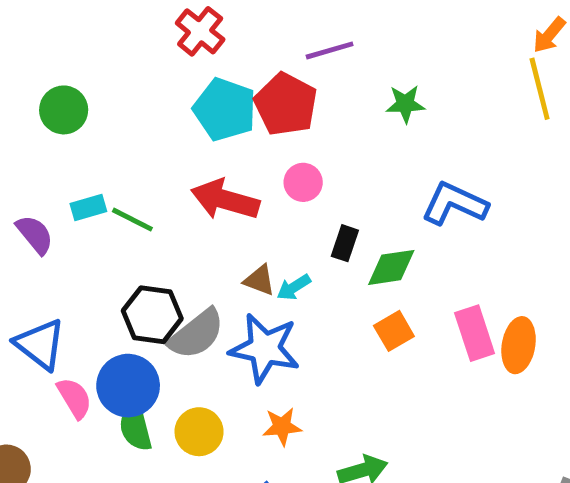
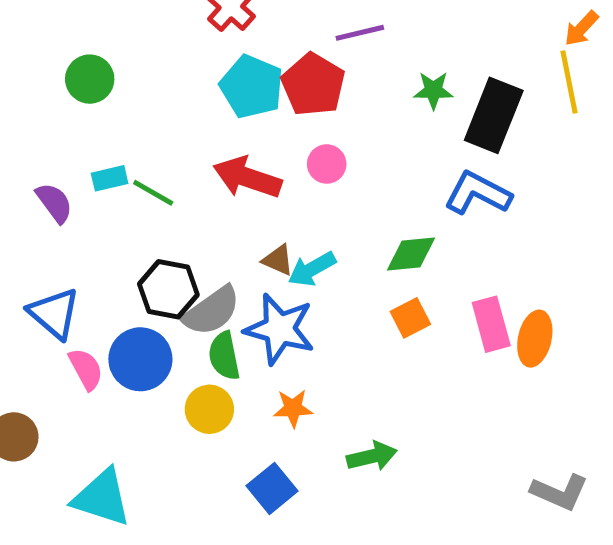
black rectangle: (345, 243) -> (494, 115), moved, size x2.0
cyan arrow: (294, 287) -> (312, 269), size x1.4
green semicircle: (136, 427) -> (224, 356), moved

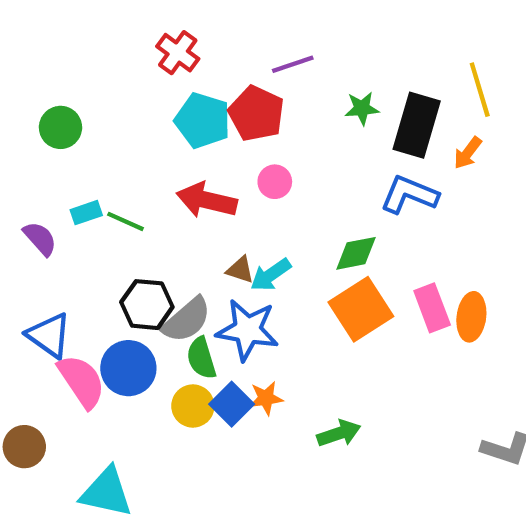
orange arrow: (581, 28) -> (468, 153), moved
orange square: (410, 318) -> (361, 309), size x1.8
pink semicircle: (86, 369) -> (82, 381), size x1.5
blue square: (272, 488) -> (232, 404), moved

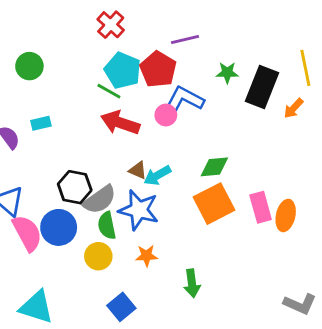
blue L-shape: (409, 195) -> (185, 99), moved
green line: (126, 221) -> (109, 91), moved
blue square: (232, 404) -> (121, 307), moved
green arrow: (339, 433) -> (192, 283), turned 96

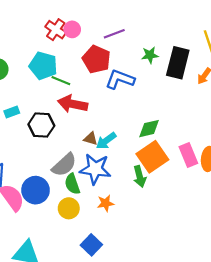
cyan pentagon: (123, 71) -> (43, 66), moved
pink circle: (166, 115) -> (72, 29), moved
black hexagon: (75, 187) -> (41, 125), moved
green arrow: (192, 283) -> (140, 176), moved

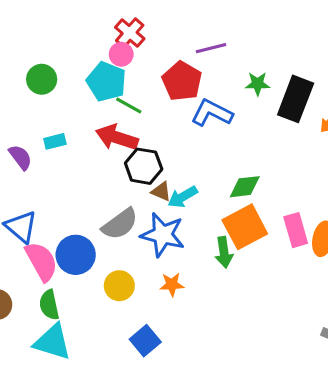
pink circle: (72, 29) -> (121, 54), moved
red arrow: (73, 104) -> (117, 137), moved
black hexagon: (41, 125) -> (144, 166), moved
green semicircle: (72, 184) -> (49, 305), moved

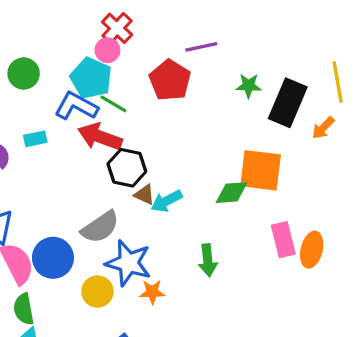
blue L-shape: (212, 113) -> (76, 106), moved
orange square: (245, 227) -> (261, 170), moved, turned 33
blue star: (163, 235) -> (128, 263), moved

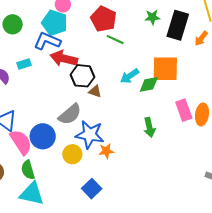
green line: (113, 104) -> (115, 40), moved
cyan arrow: (167, 201) -> (130, 76), moved
green arrow: (208, 260) -> (149, 127), moved

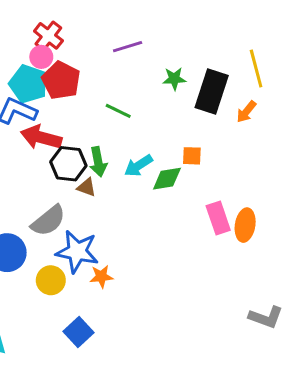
red pentagon: (103, 19) -> (61, 80), moved
orange square: (165, 69) -> (192, 156), size x0.5
green arrow: (149, 127) -> (98, 162), moved

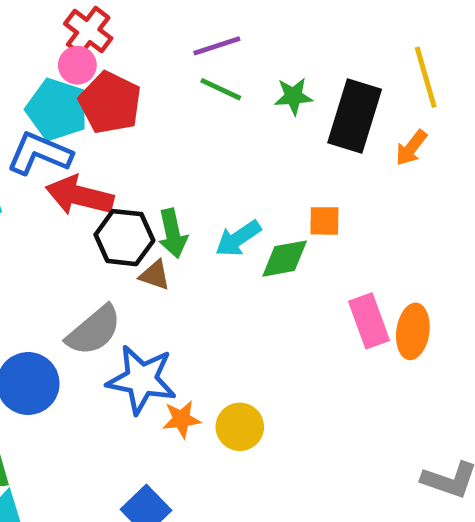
green line: (118, 111) -> (221, 89), moved
yellow circle: (51, 280) -> (240, 427), moved

